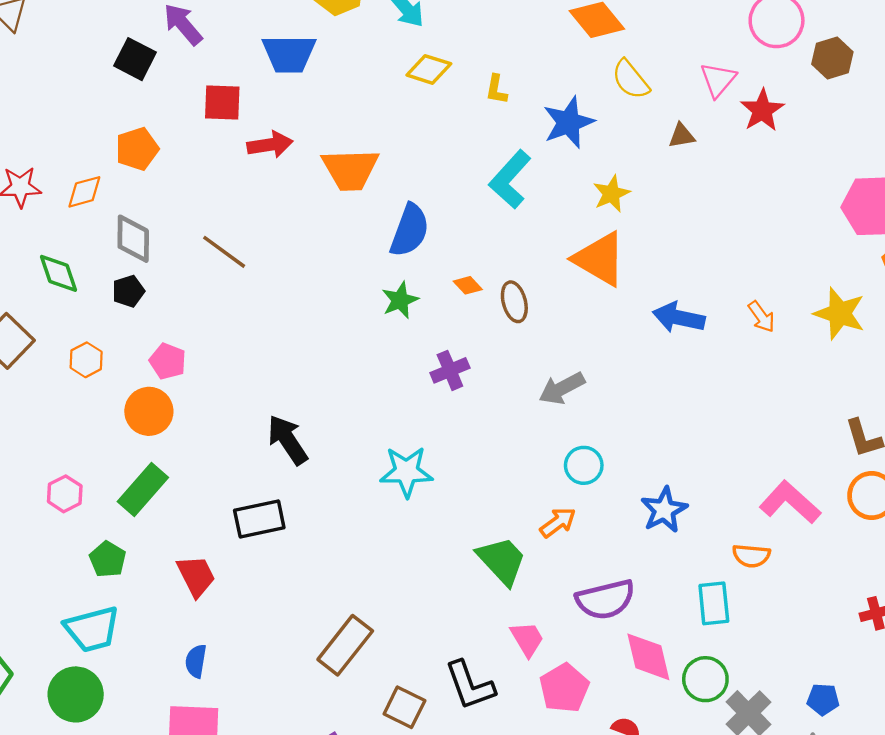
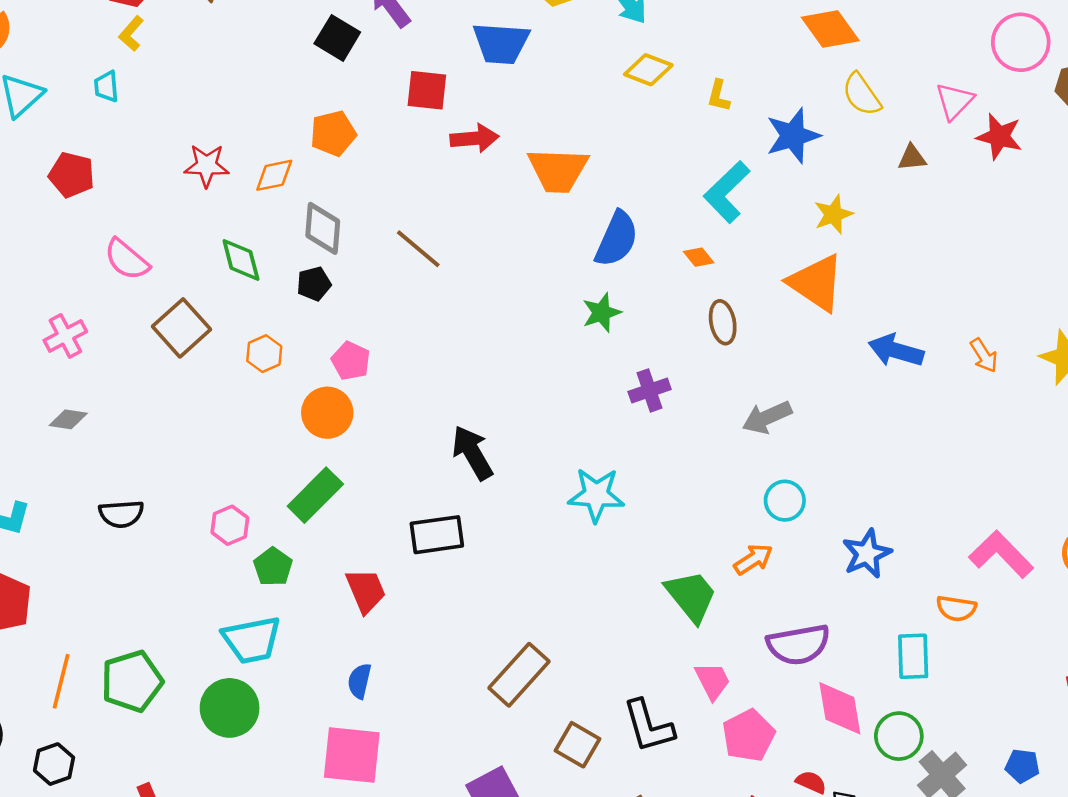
red star: (762, 110) -> (999, 136), turned -30
orange diamond: (468, 285) -> (699, 257), moved
pink hexagon: (65, 494) -> (230, 525), moved

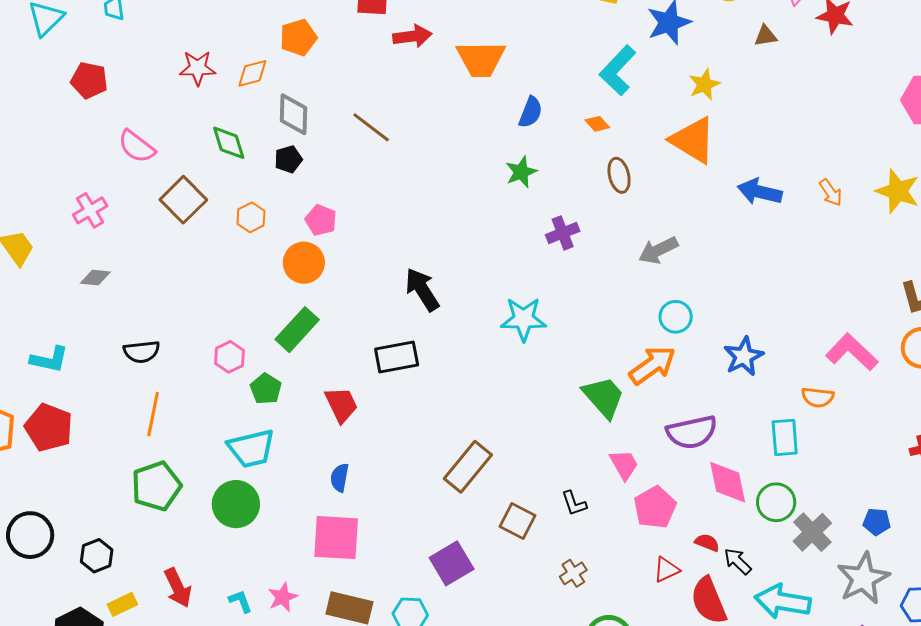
blue semicircle: (617, 239) -> (531, 112), size x0.7
orange arrow: (753, 559) -> (652, 365), size x1.5
orange line: (61, 681) -> (153, 414), moved
black L-shape: (648, 726) -> (574, 503), size x0.6

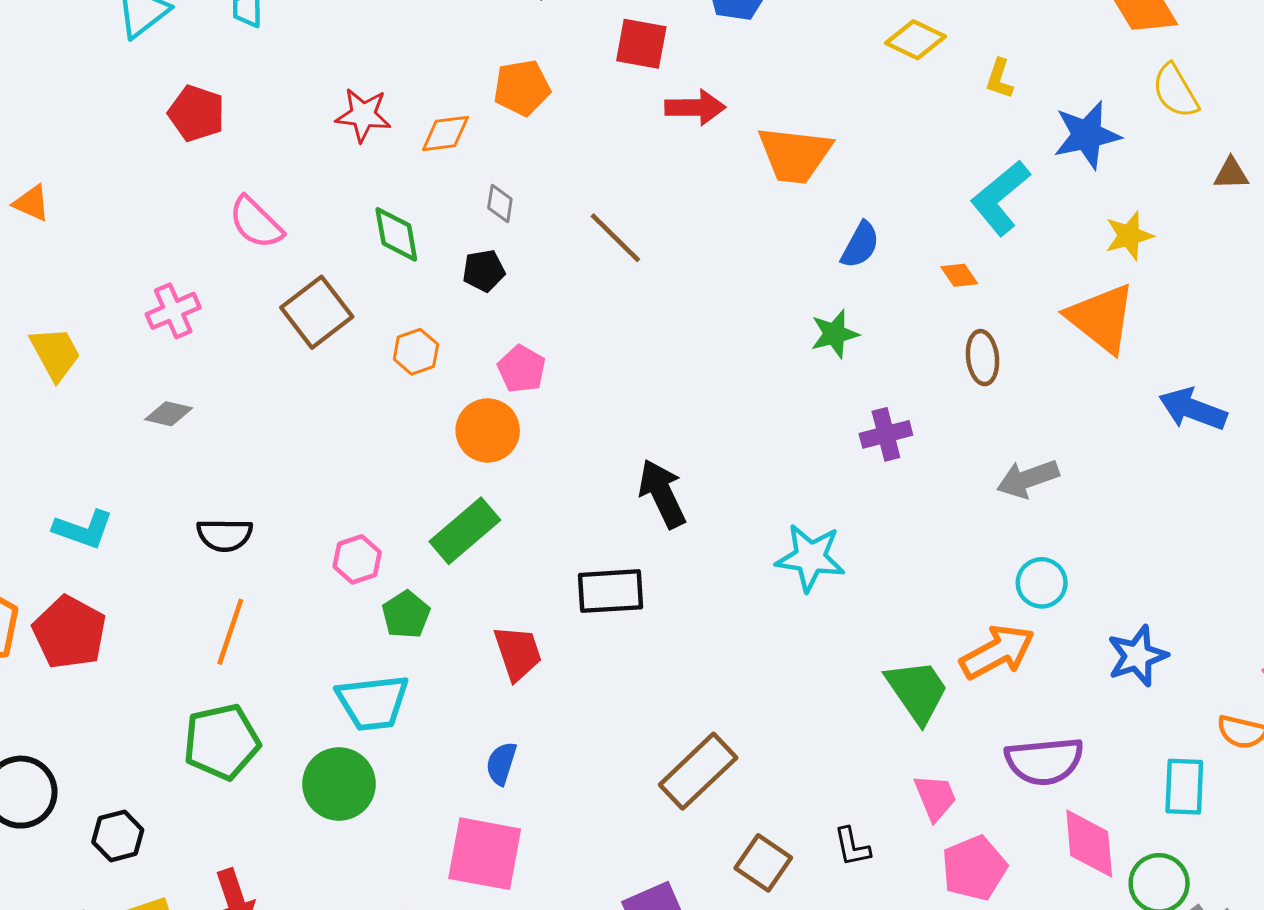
gray diamond: (293, 114) -> (500, 203), size x0.6

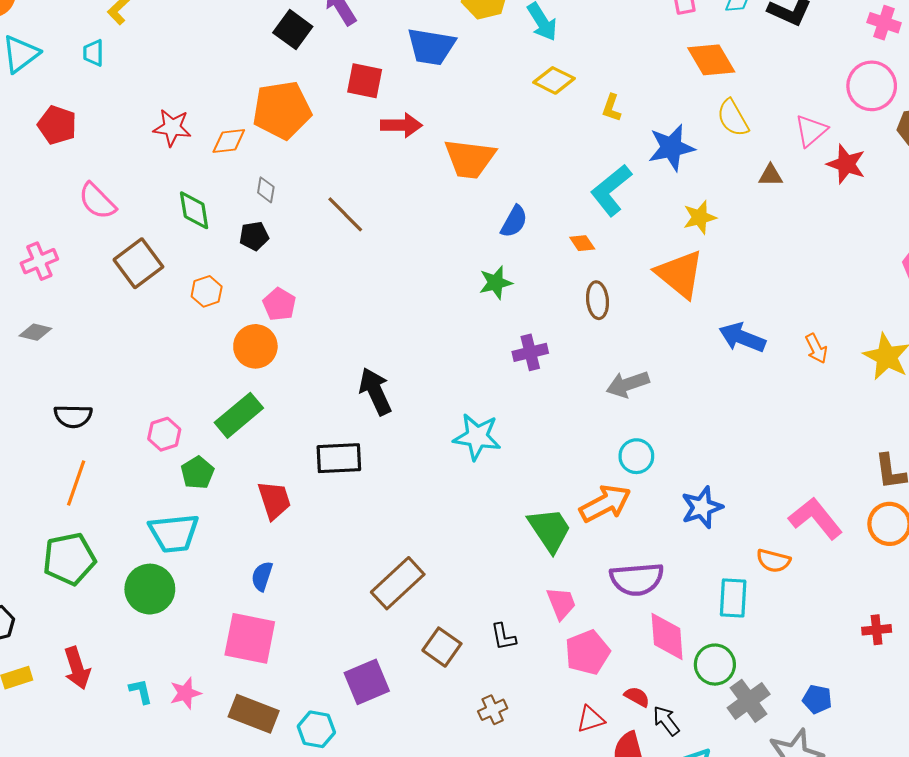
orange pentagon: (522, 88) -> (282, 110), size x1.5

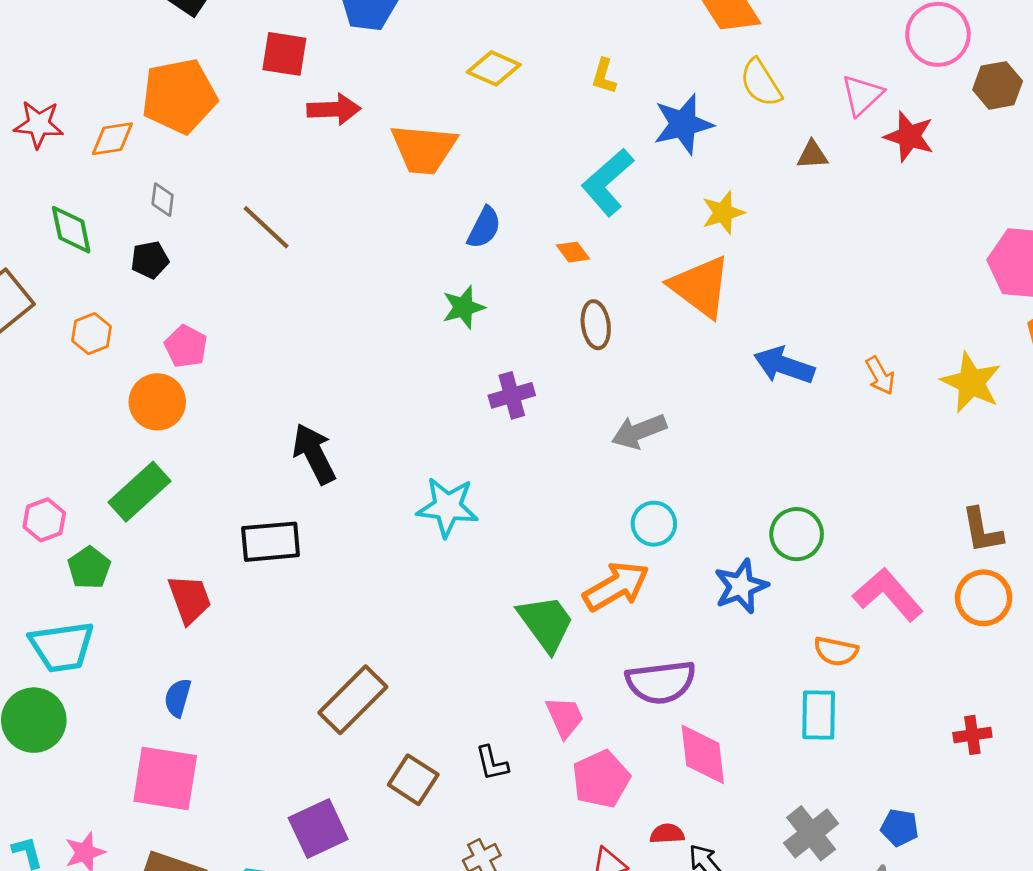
yellow diamond: (554, 80) -> (494, 68), moved
cyan rectangle: (733, 598) -> (819, 715), moved
green circle: (715, 665) -> (797, 534), moved
red semicircle: (637, 697) -> (667, 834), turned -30

